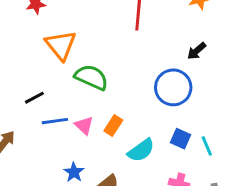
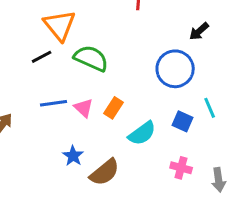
black line: (34, 98) -> (42, 57), moved
cyan line: (207, 146) -> (210, 108), moved

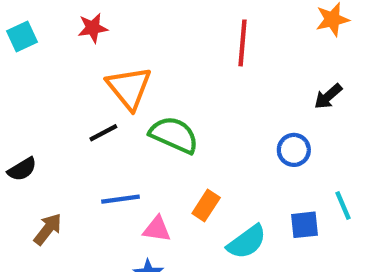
blue circle: (175, 69) -> (294, 150), size x0.6
pink triangle: (84, 108) -> (157, 229), moved, turned -35
blue square: (183, 121) -> (305, 225), turned -30

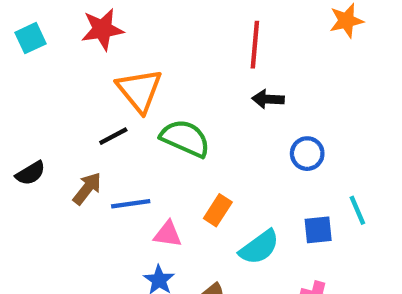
red star: (93, 28) -> (102, 29), size x1.4
black arrow: (328, 96) -> (268, 99), moved, turned 44
brown arrow: (48, 229) -> (87, 188), moved

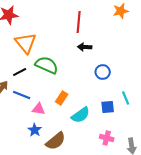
black line: (113, 136) -> (20, 72), moved
blue line: (131, 204) -> (22, 95), turned 30

